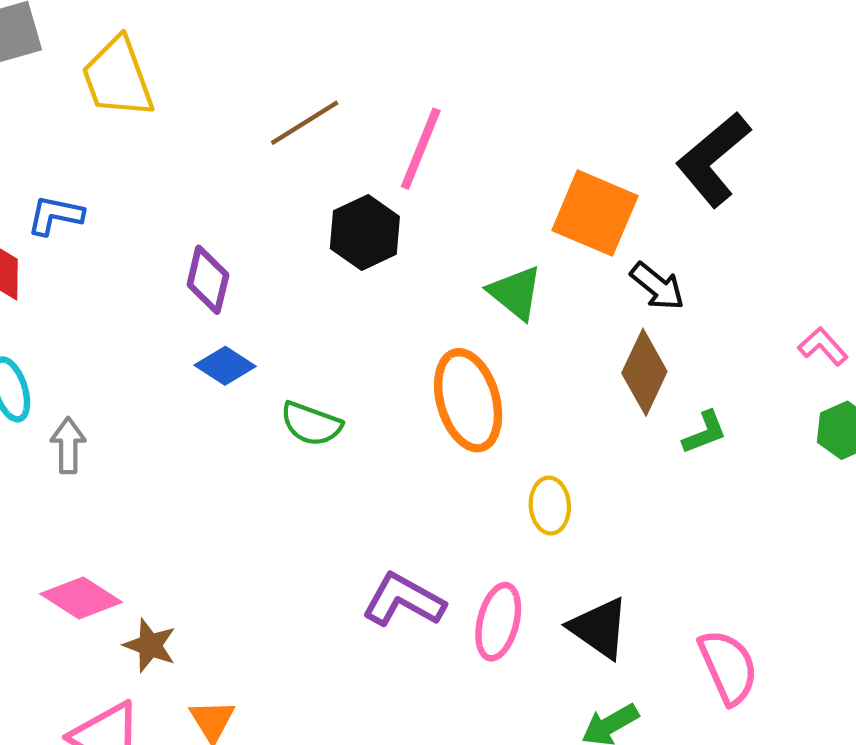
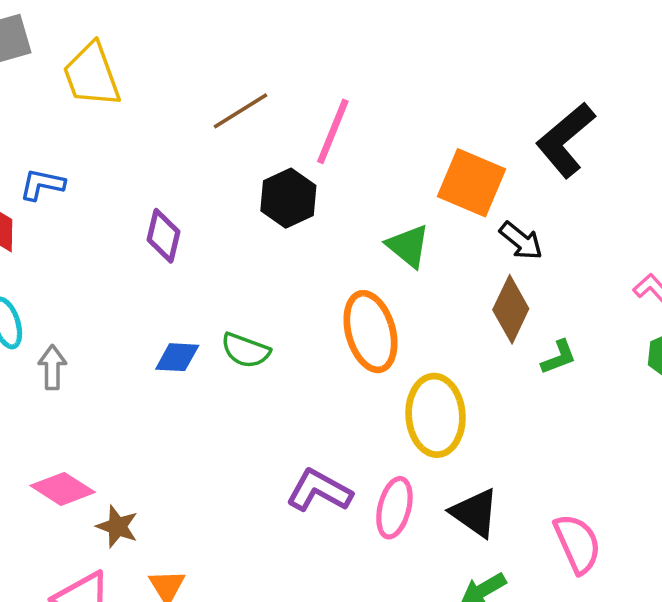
blue diamond: (225, 366) -> (177, 357), moved, turned -30
yellow ellipse: (550, 506) -> (436, 415), size x1.8

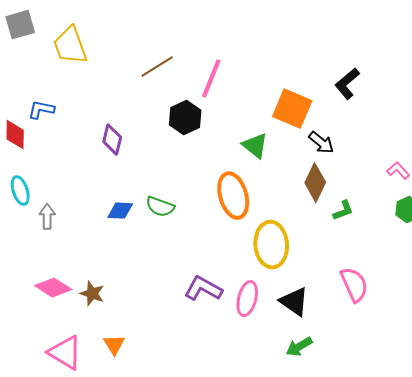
black L-shape: (566, 140) -> (347, 84), size x0.7
brown star: (117, 527) -> (92, 294), moved
pink semicircle: (577, 544) -> (354, 285), moved

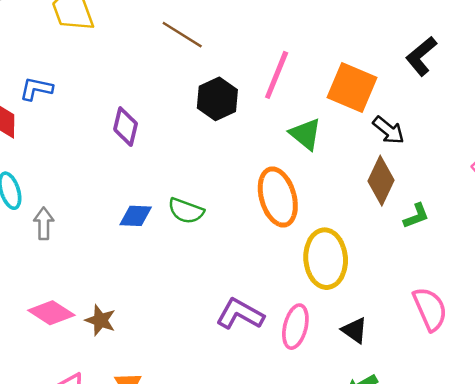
brown line: (157, 67) -> (182, 35), turned 64
pink line: (211, 79) -> (277, 75), moved
black triangle: (294, 302) -> (355, 330), size x0.7

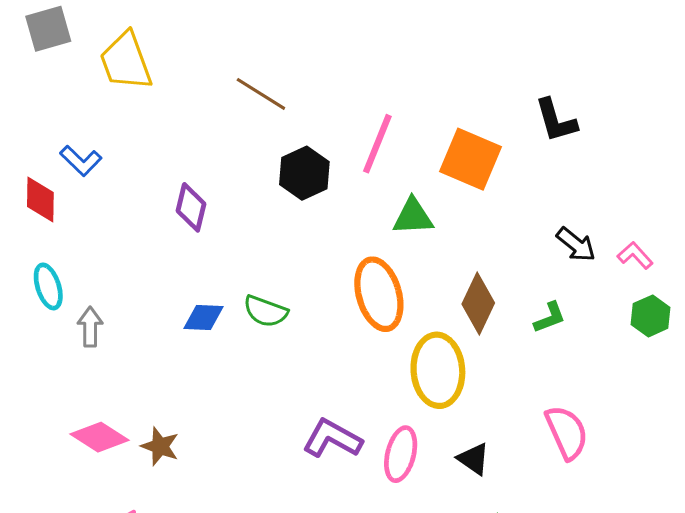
black L-shape: (421, 56) -> (556, 120), turned -66
blue L-shape: (36, 89) -> (81, 161), turned -148
black arrow: (389, 130) -> (576, 245), moved
green triangle: (305, 134) -> (413, 217), turned -42
brown diamond: (381, 181) -> (478, 304), moved

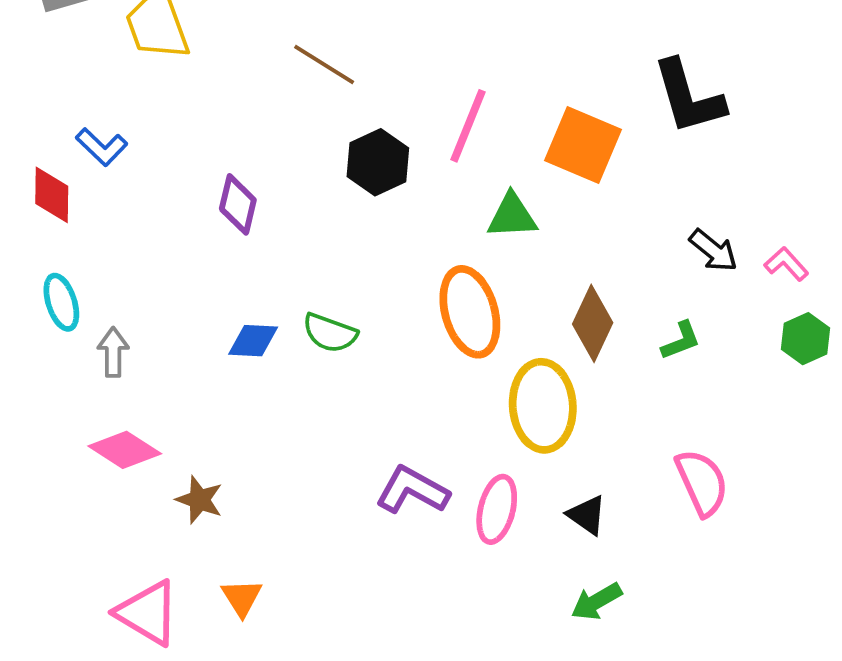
black L-shape: (556, 120) -> (688, 97), size x1.4
pink diamond: (99, 437) -> (125, 450), moved

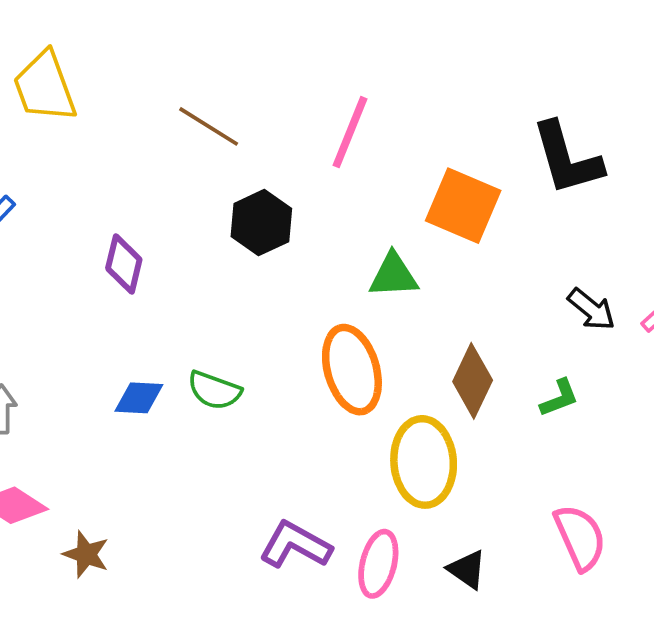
pink line: (468, 126) -> (350, 132), moved

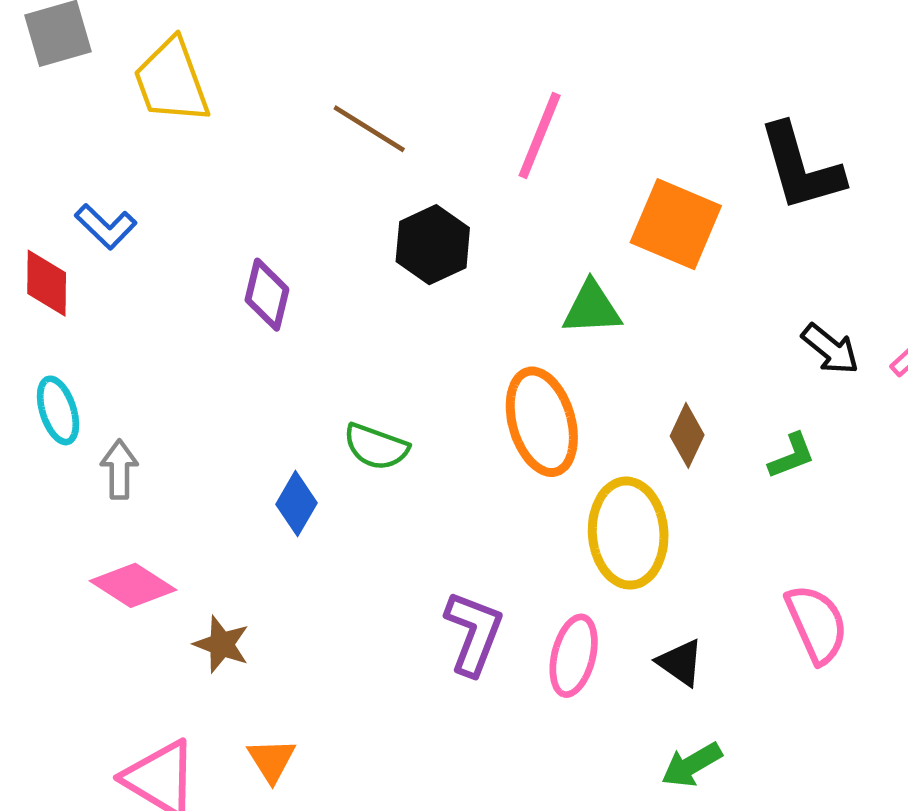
brown diamond: (473, 381) -> (687, 435), size x0.7
blue diamond: (139, 398) -> (297, 504), moved, turned -63
purple L-shape: (295, 545) -> (474, 633), turned 82

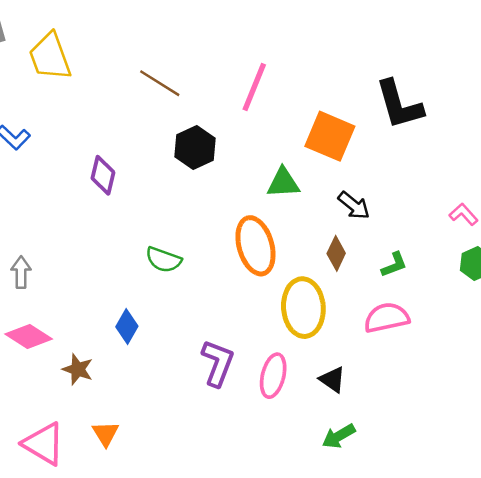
black arrow: (830, 349) -> (354, 205), moved
blue diamond: (297, 504) -> (127, 326), moved
pink semicircle: (817, 624) -> (387, 318), moved, turned -78

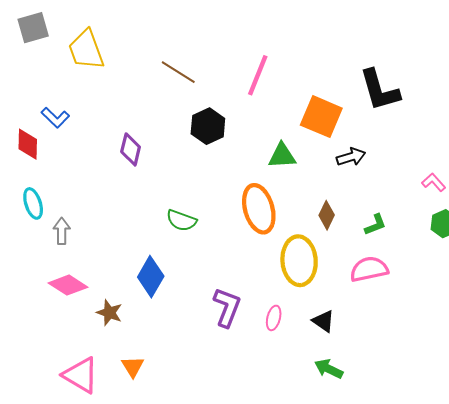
black arrow: (354, 205) -> (351, 157), moved, turned -56
blue diamond: (127, 326) -> (151, 277), size x1.4
pink ellipse: (273, 376) -> (274, 318), size x0.7
green arrow: (339, 436) -> (329, 369), turned 56

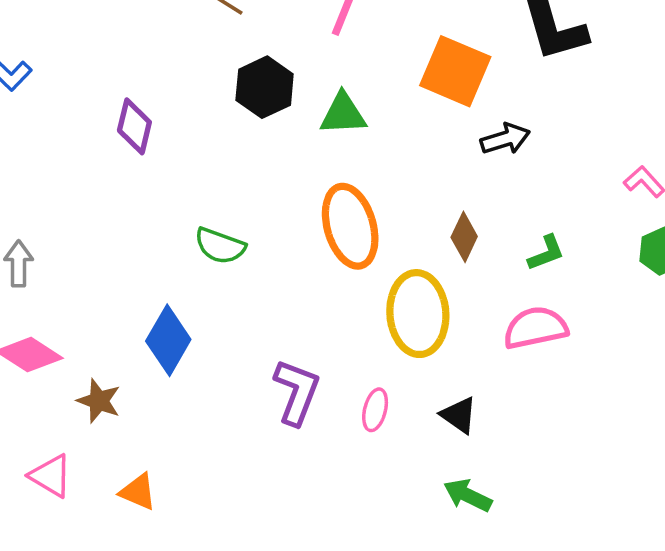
green triangle: (282, 156) -> (343, 114), moved
orange triangle: (133, 367) -> (138, 492), turned -35
pink triangle: (81, 375) -> (51, 476), moved, size x0.7

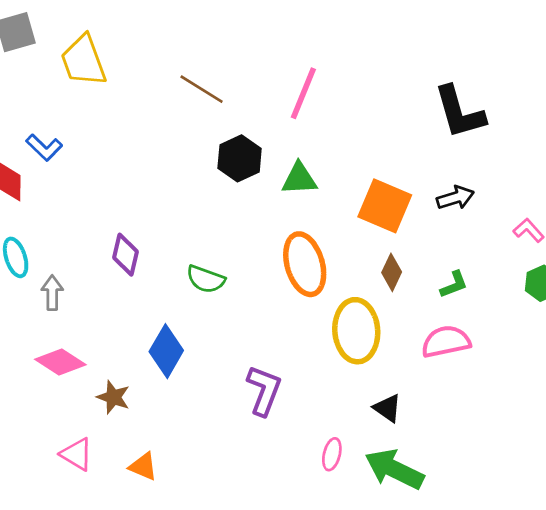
orange square: (455, 71) -> (385, 206), moved
purple diamond: (134, 126) -> (126, 255), moved
black arrow: (505, 139) -> (455, 198), moved
pink ellipse: (375, 410) -> (332, 454), moved
green arrow: (468, 495) -> (394, 469), size x1.6

